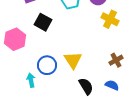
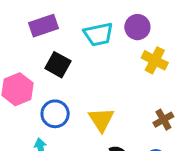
blue circle: (47, 65) -> (55, 114), moved

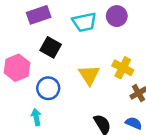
yellow cross: (155, 60) -> (123, 68), moved
yellow triangle: (101, 120) -> (89, 75), moved

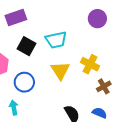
purple circle: (117, 16) -> (97, 19), moved
cyan trapezoid: (84, 22) -> (56, 40), moved

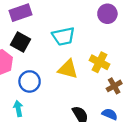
black square: (26, 46) -> (21, 42), moved
yellow triangle: (60, 71) -> (68, 69), turned -42

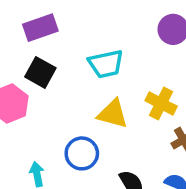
blue circle: (30, 81) -> (82, 153), moved

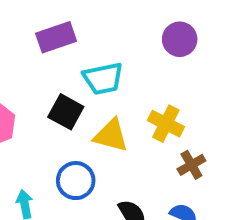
purple rectangle: (40, 28) -> (56, 37), moved
black square: (40, 72) -> (66, 112), moved

